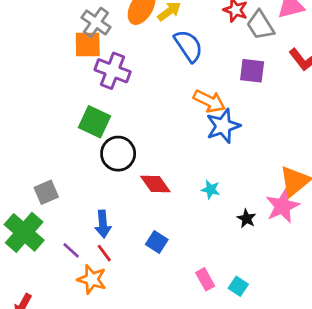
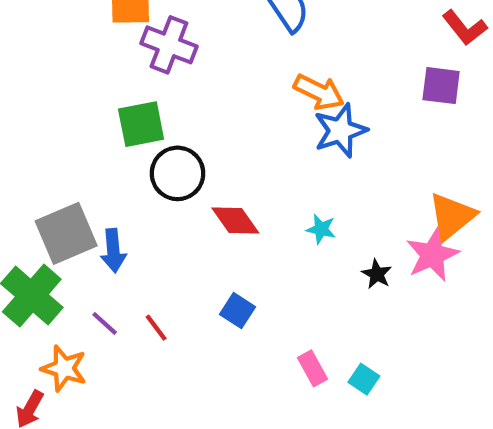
purple square: (252, 71) -> (441, 86), moved
green square: (95, 122) -> (141, 124), turned -36
gray square: (46, 192) -> (66, 233), size x1.6
blue arrow: (103, 224) -> (113, 251), moved
orange star: (92, 279) -> (64, 368), moved

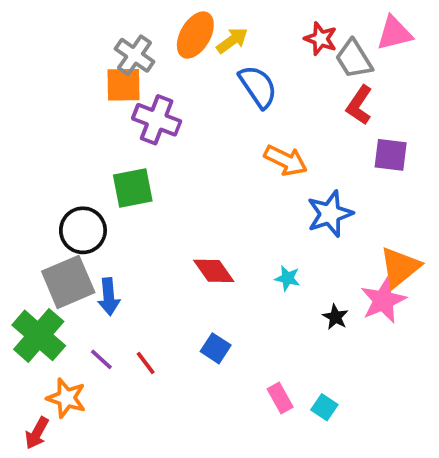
red L-shape: (465, 28) -> (359, 105), moved, turned 72
blue star: (340, 131) -> (330, 214), moved
black circle: (178, 173) -> (83, 230), moved

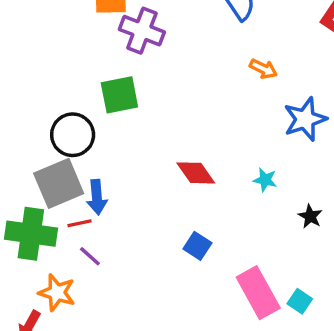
orange arrow: (286, 160) -> (263, 69), size x0.7
green cross: (39, 335) -> (31, 234), turned -33
red line: (146, 363) -> (80, 223), moved, turned -65
pink rectangle: (280, 398) -> (258, 293), size x1.8

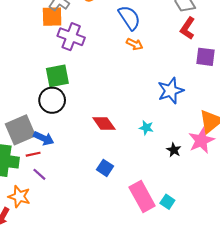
orange arrow: (263, 69) -> (135, 44), moved
black circle: (73, 135) -> (52, 100), moved
blue arrow: (97, 197) -> (44, 138), turned -60

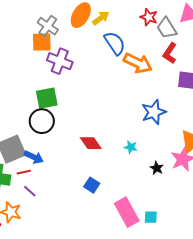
orange arrow: (135, 44) -> (138, 63), moved, size x1.8
cyan square: (167, 202) -> (151, 217), turned -32

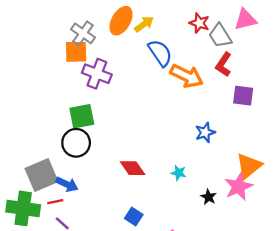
blue star: (154, 112) -> (205, 132), size x0.7

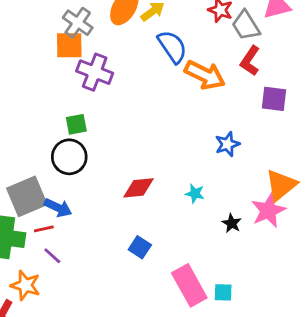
green square: (82, 116) -> (76, 124), size x0.7
red diamond: (133, 168) -> (138, 188), turned -60

